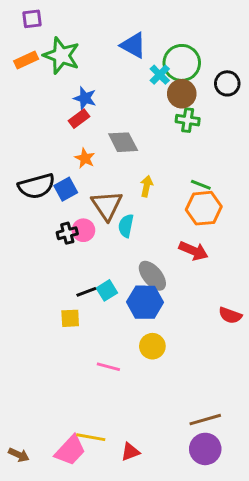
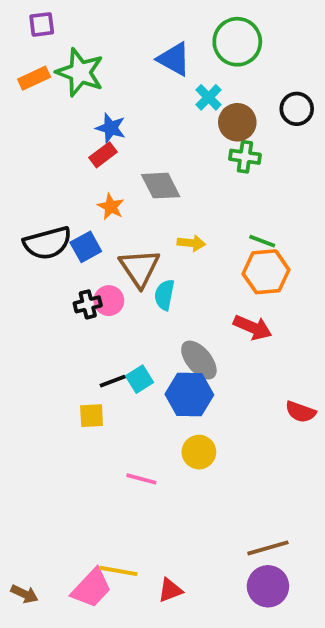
green circle: (182, 63) -> (237, 42), moved
yellow arrow: (147, 186) -> (191, 243), turned 84

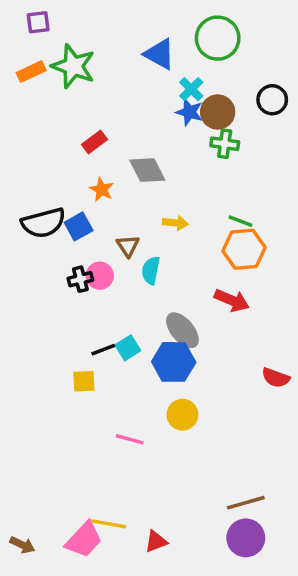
blue star: (111, 128) -> (189, 112), moved
brown triangle: (139, 268) -> (128, 246), size x0.6

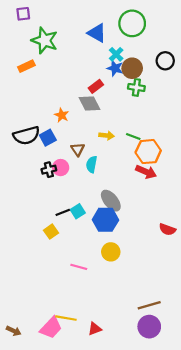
orange rectangle: (31, 72) -> (26, 66), moved
red rectangle: (94, 142) -> (96, 86), moved
green line: (241, 221) -> (133, 137), moved
red arrow: (232, 300) -> (146, 172), moved
yellow square: (84, 381) -> (51, 232), turned -32

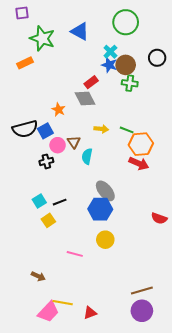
blue triangle: (97, 33) -> (80, 31), moved
pink circle: (61, 168) -> (58, 145), moved
cyan square: (78, 211) -> (39, 201), moved
brown arrow: (14, 331) -> (38, 276), moved

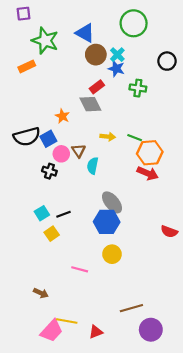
brown circle: (126, 65) -> (96, 55), moved
black cross: (46, 161) -> (49, 171), turned 32
brown line: (142, 290) -> (131, 308), moved

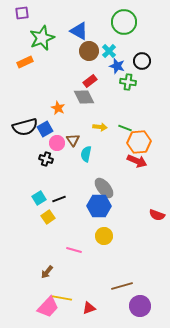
green star: (45, 41) -> (42, 38), turned 30
black circle: (167, 61) -> (142, 61), moved
blue star: (116, 69) -> (117, 66), moved
brown arrow: (41, 293) -> (47, 272), moved, turned 104

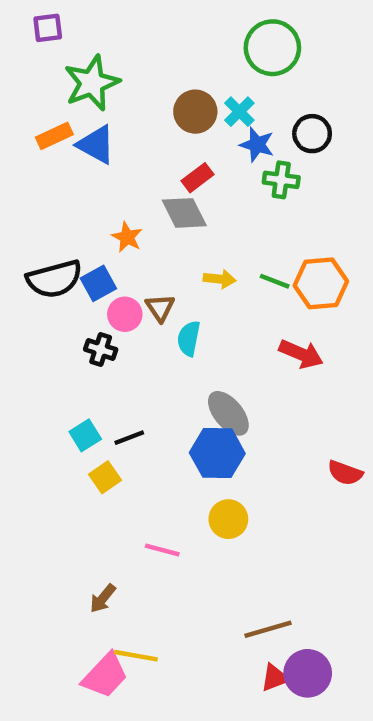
blue triangle: (79, 31) -> (96, 145), moved
orange hexagon: (139, 142) -> (321, 283), moved
red triangle: (89, 308) -> (275, 678), moved

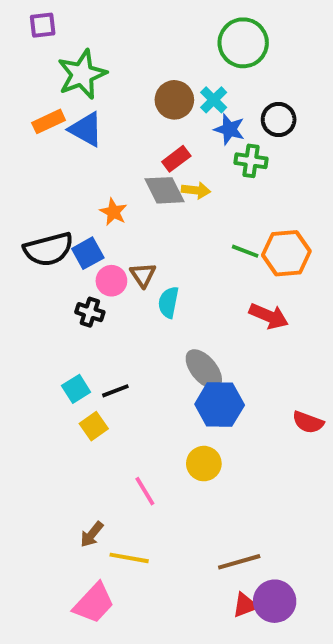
yellow arrow: (220, 279) -> (196, 190), moved
blue hexagon: (217, 453) -> (220, 405), moved
pink line: (162, 550) -> (145, 491), turned 44
yellow line: (136, 656) -> (129, 558), moved

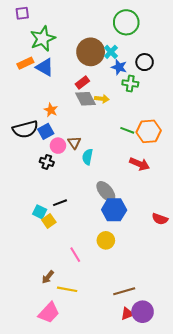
brown circle: (174, 100) -> (91, 52), size x1.4
red rectangle: (176, 159) -> (82, 82), moved
orange star: (113, 212) -> (51, 110), moved
cyan square: (76, 389) -> (40, 212), moved, turned -32

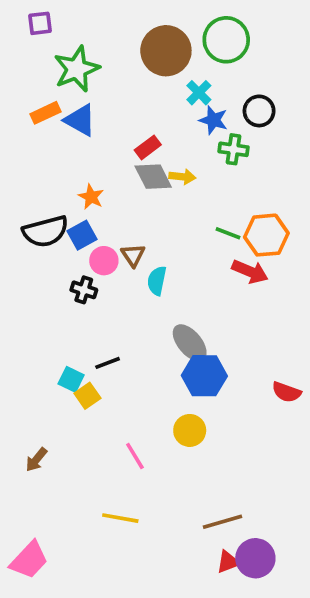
brown circle: (91, 52) -> (166, 51), moved
red arrow: (139, 164) -> (250, 272), moved
brown arrow: (48, 277) -> (36, 460), moved
pink trapezoid: (49, 313) -> (29, 560), moved

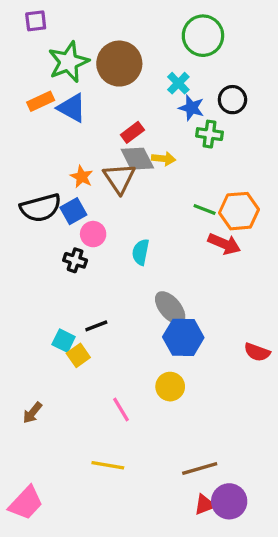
brown circle: (166, 51) -> (119, 64), moved
brown triangle: (133, 255) -> (119, 178), moved, size x1.5

